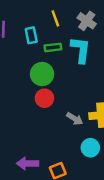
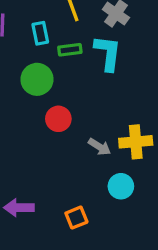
green circle: (42, 74) -> (37, 79), moved
purple arrow: (28, 163) -> (19, 208), moved

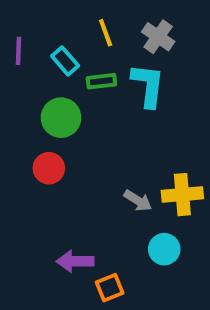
cyan rectangle: (40, 33) -> (65, 61), turned -30
red circle: (58, 119) -> (49, 168), moved
purple arrow: (19, 208) -> (75, 261), moved

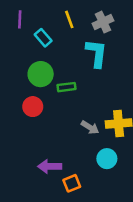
gray cross: (158, 37) -> (103, 22), turned 30
purple line: (19, 51) -> (20, 19), moved
green rectangle: (101, 81) -> (67, 87), moved

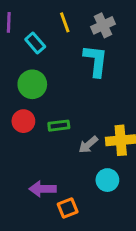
green rectangle: (67, 87) -> (59, 126), moved
gray arrow: (90, 127) -> (88, 145), turned 108

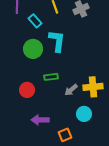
cyan L-shape: (96, 61) -> (57, 41), moved
red circle: (23, 121) -> (27, 90), moved
orange square: (68, 208) -> (65, 135), moved

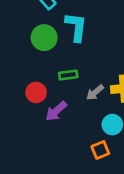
purple arrow: (40, 120) -> (56, 111), moved, turned -42
orange square: (65, 135) -> (100, 150), moved

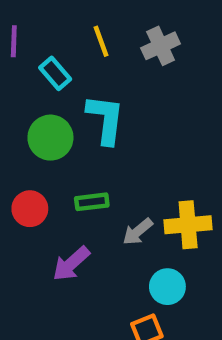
red circle: (36, 92) -> (30, 209), moved

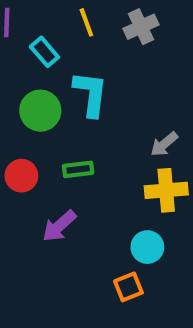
gray arrow: (138, 232) -> (164, 144), moved

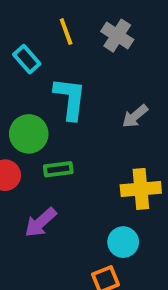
gray cross: (141, 27) -> (117, 36), turned -32
green circle: (40, 111) -> (29, 134), moved
gray arrow: (164, 144) -> (135, 116), moved

